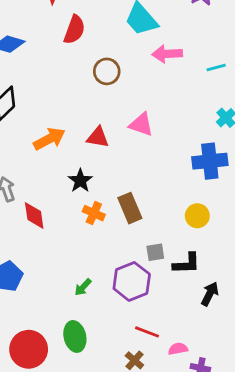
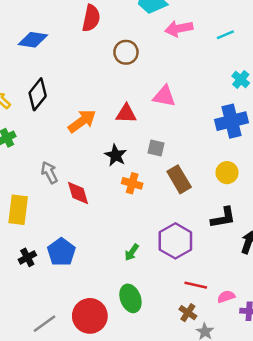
brown rectangle: (130, 208) -> (179, 179), moved
gray square: (155, 252) -> (156, 148), moved, turned 30

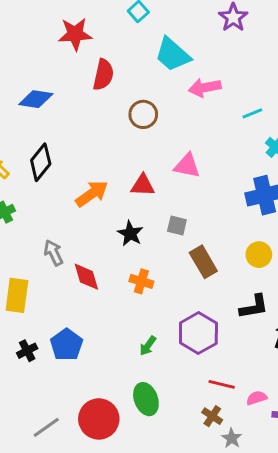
cyan line: (225, 35) -> (252, 113), moved
orange cross: (132, 183) -> (141, 281), moved

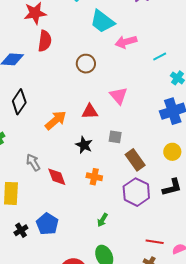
red semicircle: (103, 75) -> (45, 41), moved
pink triangle: (187, 166) -> (119, 96), turned 42
purple hexagon: (198, 333) -> (136, 192), moved

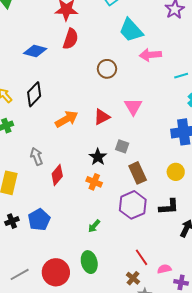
red triangle: (90, 112) -> (102, 117), turned -36
black star: (84, 145) -> (98, 157), moved
red diamond: (57, 177) -> (57, 175), turned 50
red line: (155, 242) -> (142, 257), turned 36

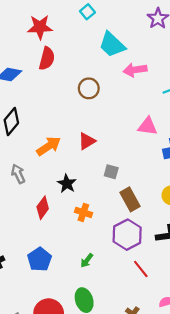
pink triangle: (133, 107) -> (147, 126), moved, turned -48
gray arrow: (37, 156) -> (18, 174), moved
black star: (98, 157) -> (67, 184), moved
blue pentagon: (39, 220) -> (40, 259), moved
red line: (142, 257) -> (141, 269), moved

